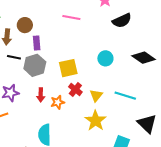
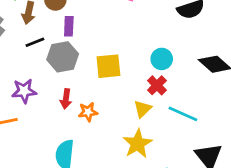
black line: (14, 57) -> (35, 42), turned -40
red cross: (75, 89) -> (157, 85), moved

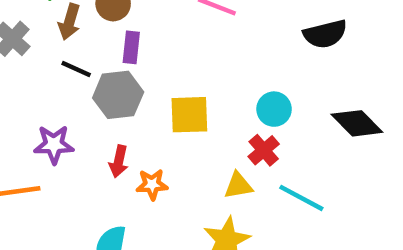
black line: (35, 42) -> (76, 69), turned 42
yellow triangle: (142, 109) -> (238, 186), turned 30

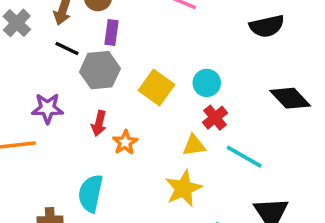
cyan circle: (274, 109) -> (207, 83), moved
yellow square: (189, 115) -> (156, 88), turned 36
orange star: (152, 184) -> (125, 142), turned -30

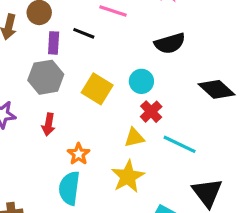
black semicircle: (267, 26) -> (170, 43), moved
black line: (67, 48) -> (84, 33), moved
orange star: (125, 142) -> (79, 154), moved
cyan semicircle: (91, 193) -> (69, 188), moved

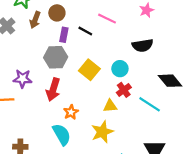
red arrow: (48, 124) -> (53, 89), size x1.5
cyan line: (180, 144) -> (150, 104), moved
cyan semicircle: (69, 188) -> (62, 134), turned 135

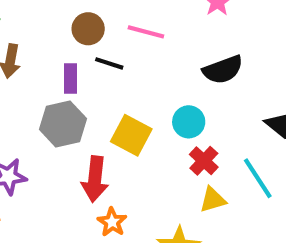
brown circle: (57, 13) -> (88, 29), moved
red arrow: (53, 89) -> (95, 179), moved
cyan line: (150, 104) -> (258, 178), turned 35
yellow triangle: (110, 106) -> (213, 200), moved

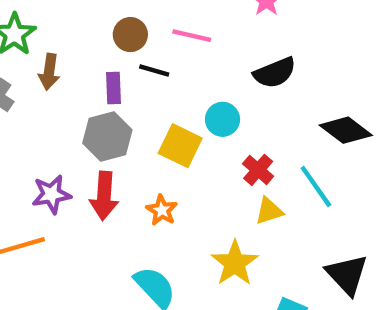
cyan circle: (189, 122) -> (223, 119), moved
red arrow: (95, 179) -> (104, 196), moved
orange star: (112, 222) -> (162, 210), moved

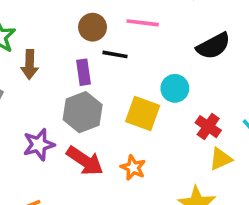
purple star: (51, 194) -> (39, 145), moved
red arrow: (104, 196) -> (85, 161), turned -54

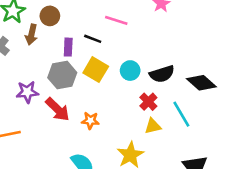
brown circle: (93, 27) -> (50, 16), moved
black semicircle: (213, 46) -> (162, 74), moved
yellow square: (143, 113) -> (96, 70), moved
orange star: (133, 168) -> (90, 121), turned -30

